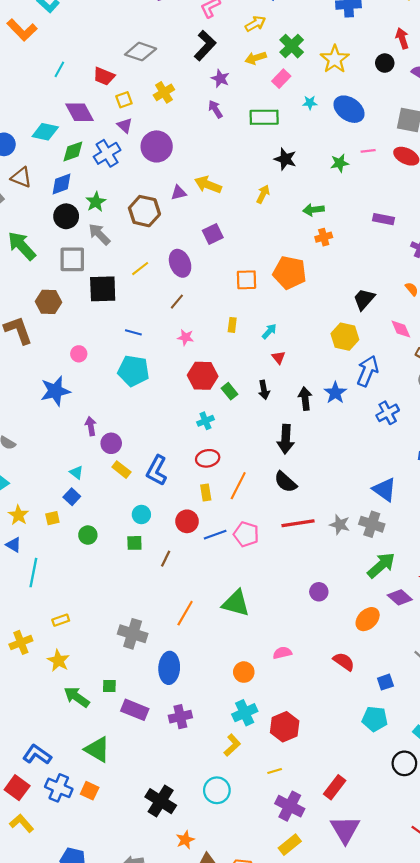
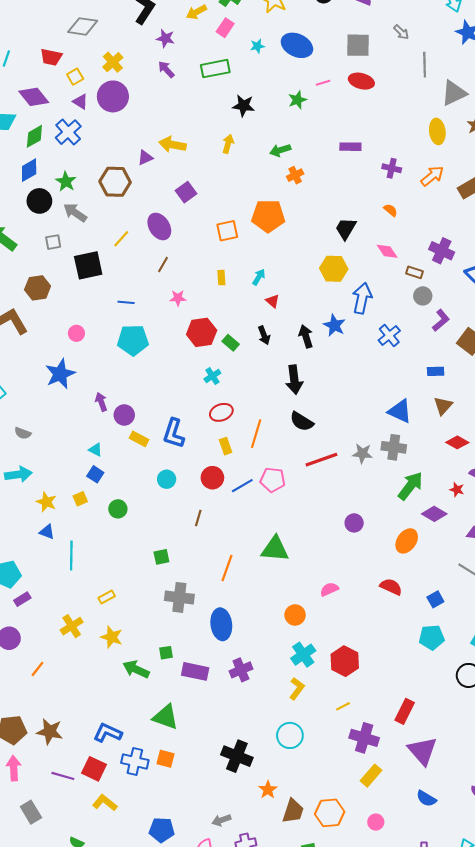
purple circle: (157, 146) -> (113, 96), moved
gray square: (72, 259) -> (53, 242), size x0.6
green square: (134, 543) -> (161, 557), moved

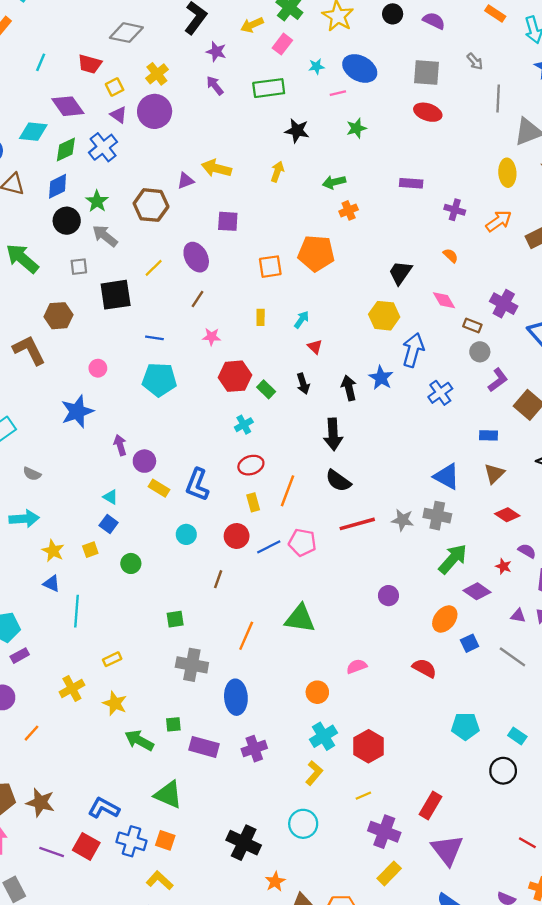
pink line: (323, 83) -> (338, 93), moved
purple square: (186, 192) -> (228, 221), turned 36
blue square: (435, 599) -> (470, 643), moved
yellow L-shape: (105, 803) -> (160, 880), moved

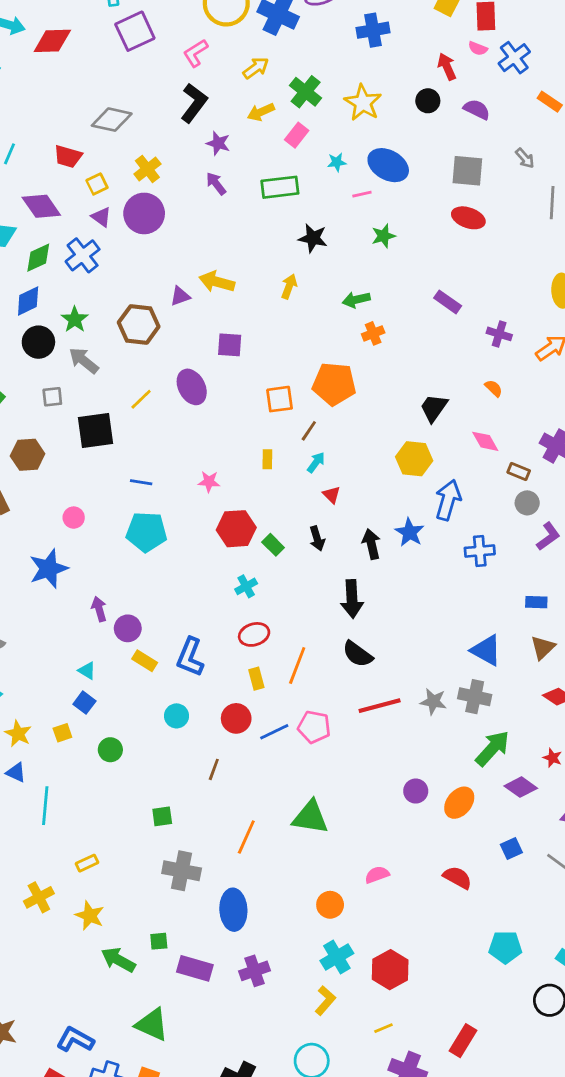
purple rectangle: (411, 183) -> (448, 302), turned 30
brown line: (198, 299) -> (309, 431), moved
blue cross: (440, 393) -> (480, 551), turned 30
orange ellipse: (445, 619) -> (459, 803), moved

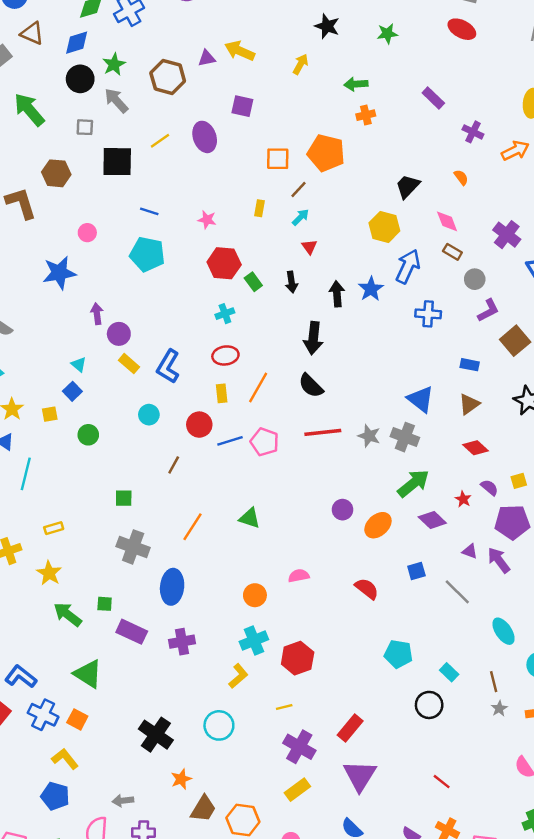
brown rectangle: (519, 471) -> (452, 252), moved
green triangle: (310, 817) -> (250, 518), size x0.7

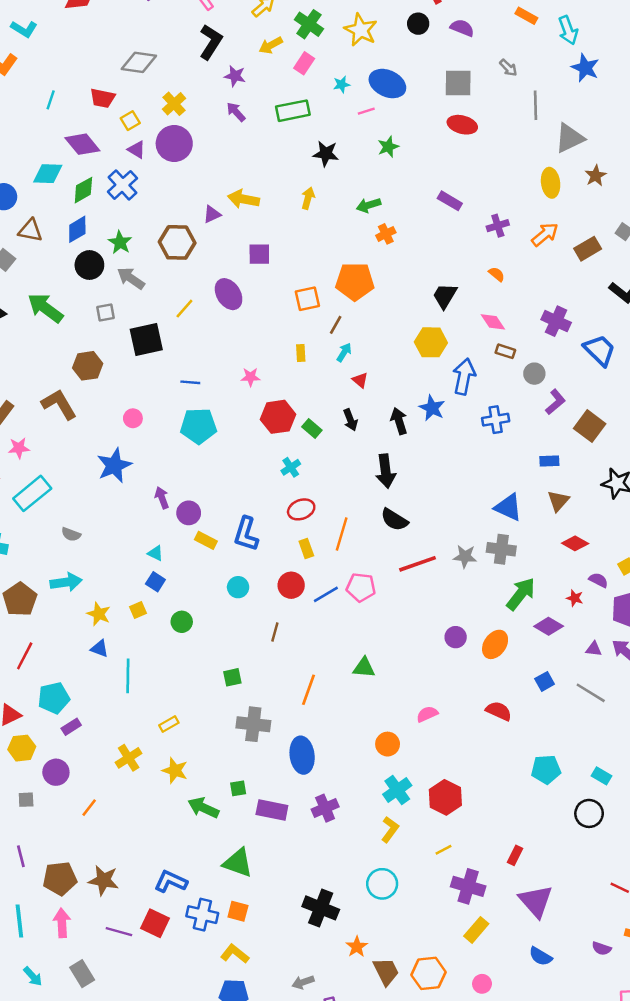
purple cross: (473, 132) -> (498, 226), turned -30
red rectangle: (350, 728) -> (515, 855), size x0.7
brown trapezoid: (203, 809) -> (386, 971), turned -44

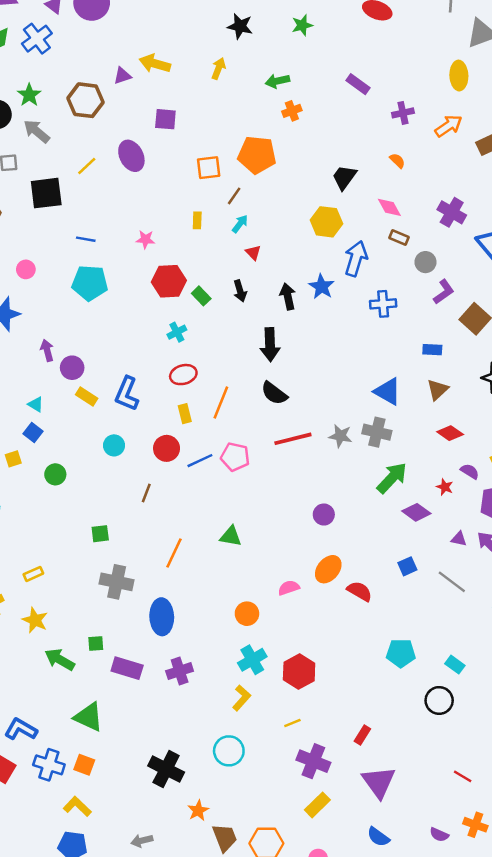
orange ellipse: (495, 644) -> (328, 569), moved

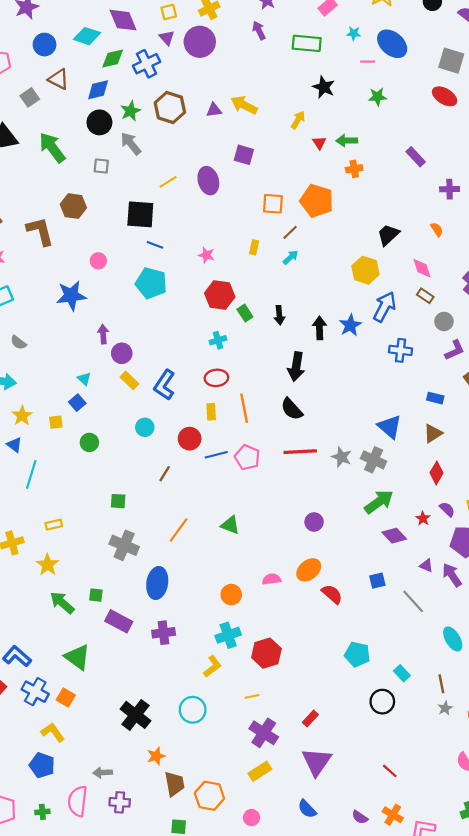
brown hexagon: (85, 100) -> (170, 107), moved
black square: (46, 193) -> (140, 214), moved
red triangle: (253, 253) -> (319, 143), moved
orange line: (221, 402) -> (244, 408), turned -44
red diamond: (450, 433) -> (436, 473), turned 75

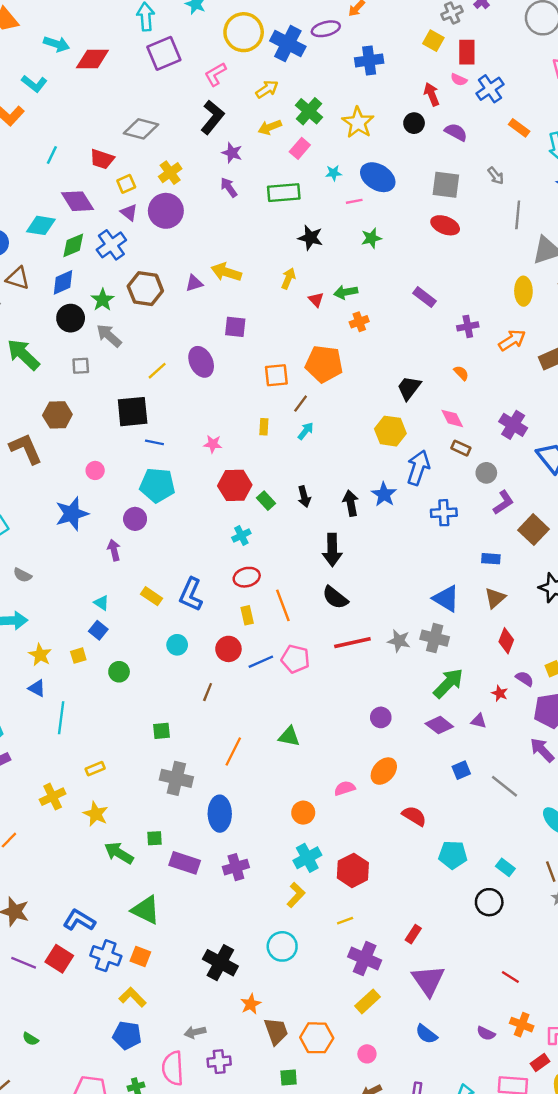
purple circle: (122, 353) -> (135, 519), moved
purple diamond: (394, 536) -> (439, 725), moved
purple triangle: (426, 566) -> (479, 721), moved
red semicircle: (332, 594) -> (414, 816), moved

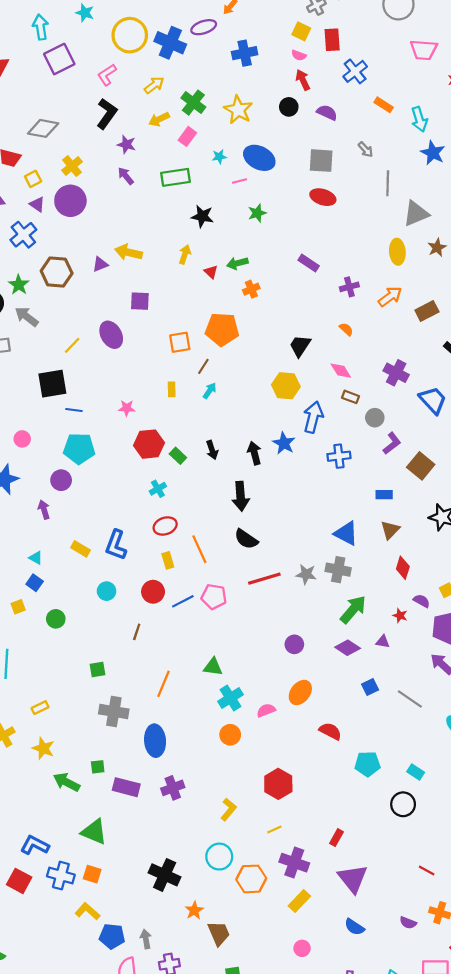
pink semicircle: (459, 80) -> (299, 55), moved
cyan cross: (307, 858) -> (231, 698), moved
gray arrow: (195, 1032) -> (146, 939), turned 96
blue pentagon: (127, 1035) -> (112, 936), moved
orange hexagon: (317, 1038) -> (251, 879), moved

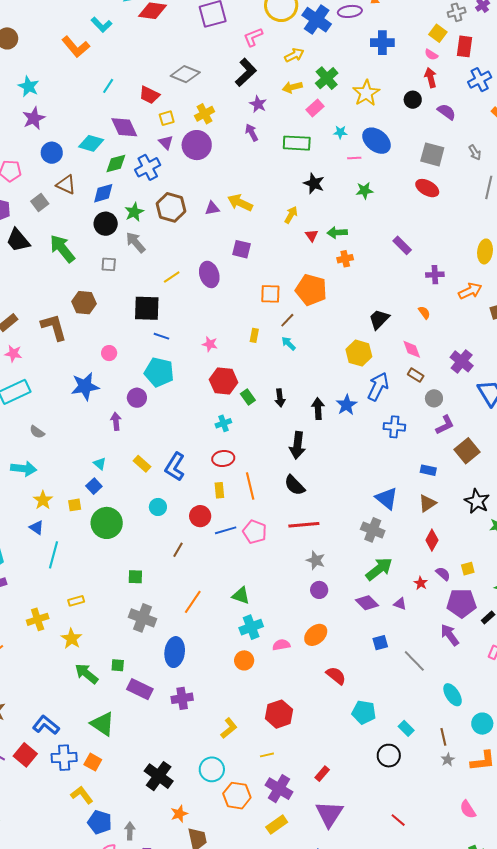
cyan arrow: (210, 391) -> (289, 344), turned -91
gray star: (306, 574) -> (316, 560), moved
green circle: (56, 619) -> (107, 523), size x1.8
blue cross: (61, 876) -> (64, 758), turned -30

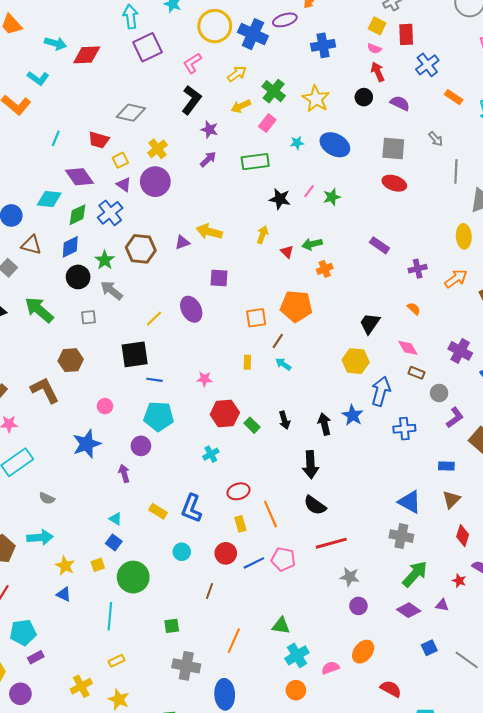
purple arrow: (252, 133) -> (208, 159), turned 84
pink line: (354, 158) -> (309, 191), moved, turned -40
cyan cross: (223, 423) -> (211, 454), moved
cyan line: (53, 555) -> (110, 616), moved

